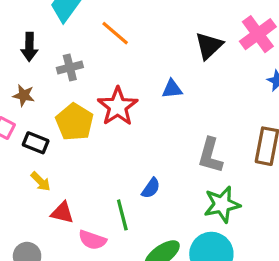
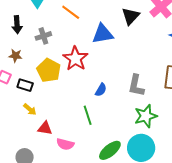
blue triangle: (172, 89) -> (103, 34), moved, size x1.6
blue semicircle: (151, 188) -> (101, 90), moved
green line: (122, 215) -> (88, 115), moved

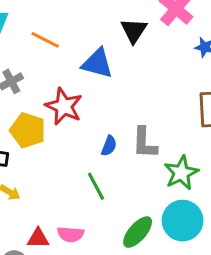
blue triangle: (103, 34) -> (97, 63), turned 35
gray L-shape: (136, 86) -> (145, 143), moved
red triangle: (45, 128) -> (38, 238), moved

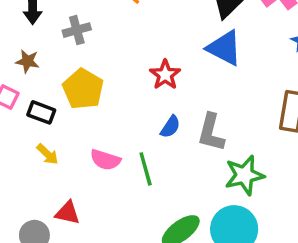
blue triangle: (97, 63) -> (224, 48), moved
red star: (64, 106) -> (165, 75), moved, size x0.7
pink semicircle: (70, 234) -> (105, 160), moved

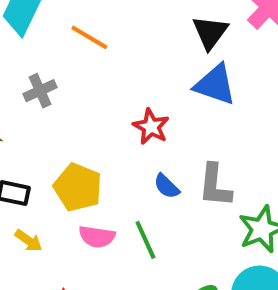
yellow pentagon: (83, 89) -> (78, 187), moved
blue semicircle: (170, 127) -> (167, 186), turned 110

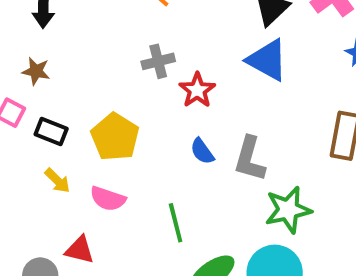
gray cross: (40, 91) -> (158, 61), moved
pink semicircle: (97, 237) -> (108, 199), moved
green line: (145, 240) -> (176, 223), moved

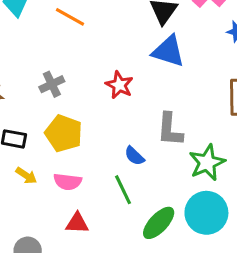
gray cross: (158, 61) -> (52, 84), moved
blue semicircle: (202, 151) -> (134, 156), moved
red triangle: (80, 250) -> (77, 223), moved

